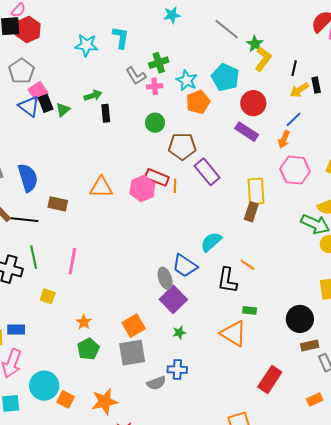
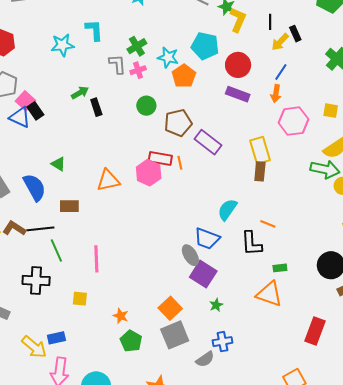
gray L-shape: (136, 76) -> (117, 64), turned -140
green triangle: (63, 110) -> (58, 164), moved, turned -35
green line: (34, 257) -> (56, 251), moved

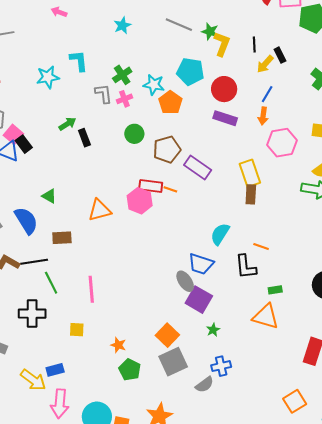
orange line: (180, 163) -> (170, 189), turned -56

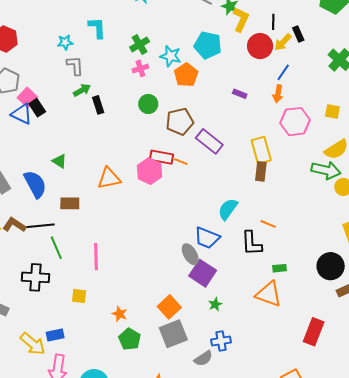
cyan star: (48, 77) -> (65, 42), size x0.7
red circle: (224, 89) -> (260, 46), moved
gray L-shape: (104, 94) -> (75, 66), moved
purple rectangle: (225, 118) -> (240, 94), size x0.6

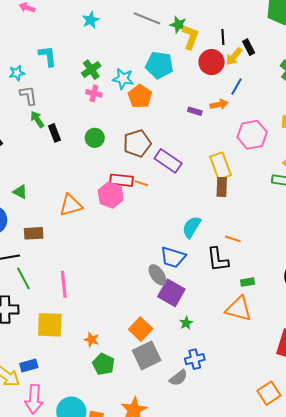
pink cross: (140, 68) -> (94, 93), turned 35
green arrow: (82, 90) -> (37, 119), turned -90
orange arrow: (278, 94) -> (219, 104), moved, turned -108
green circle: (148, 104) -> (95, 138), moved
yellow square: (79, 296) -> (50, 325), size x1.8

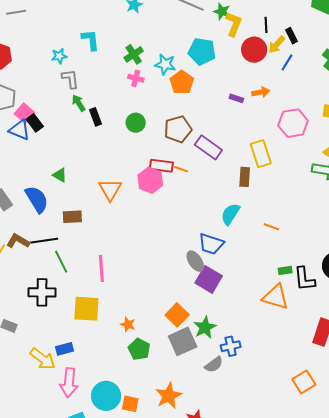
blue line: (237, 86) -> (287, 62), moved
brown rectangle: (222, 187) -> (245, 177), moved
orange triangle: (71, 205) -> (110, 190), turned -45
black L-shape: (218, 259) -> (304, 279), moved
green star: (186, 323) -> (205, 327), moved, size x1.6

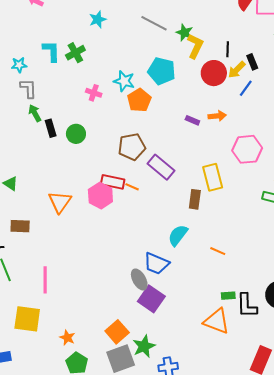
green cross: (134, 54) -> (75, 53), moved
green circle: (136, 123) -> (76, 134), moved

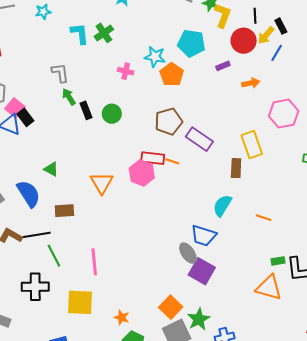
cyan star: (19, 65) -> (43, 12), moved
purple rectangle: (192, 120) -> (223, 66), moved, turned -40

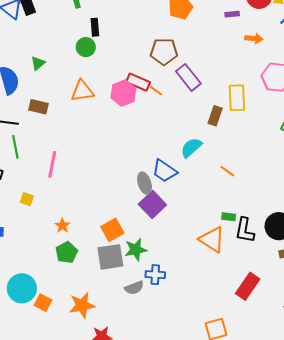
black rectangle: (86, 110) -> (95, 27), moved
green circle: (112, 114) -> (86, 47), moved
green triangle: (51, 169) -> (38, 63), turned 35
orange triangle: (102, 183) -> (82, 91), turned 35
yellow square: (80, 302) -> (27, 199), size x0.5

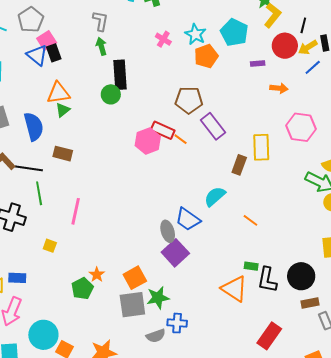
black rectangle: (95, 27) -> (120, 75), size x1.6
orange triangle: (82, 91) -> (58, 93), moved
orange star: (62, 226) -> (97, 275), moved
green pentagon: (67, 252) -> (82, 288), moved

